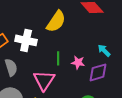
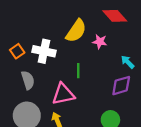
pink star: (78, 62) -> (100, 42), moved
pink triangle: (44, 80) -> (63, 94), turned 45

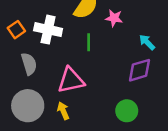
green line: (78, 71) -> (89, 42), moved

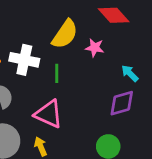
green line: (89, 42) -> (57, 73), moved
pink triangle: (71, 80) -> (49, 114), turned 36

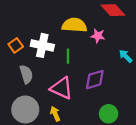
yellow semicircle: (65, 34) -> (74, 25), turned -120
purple diamond: (122, 103) -> (95, 80), moved

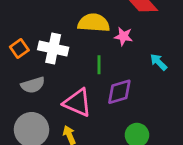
green line: (68, 56) -> (99, 65), moved
gray semicircle: (26, 74) -> (33, 85), turned 90

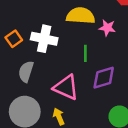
gray semicircle: (33, 85) -> (26, 72), turned 125

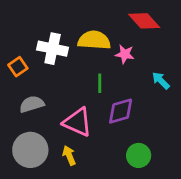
white cross: (44, 39) -> (53, 49), moved
gray semicircle: (26, 72) -> (32, 104), turned 55

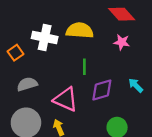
pink star: (125, 54) -> (122, 42), moved
cyan arrow: (161, 81) -> (136, 85), moved

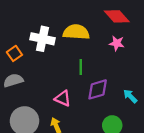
gray semicircle: (27, 84) -> (13, 80), moved
cyan arrow: (136, 85) -> (130, 96), moved
pink triangle: (66, 99) -> (63, 98), size x0.7

